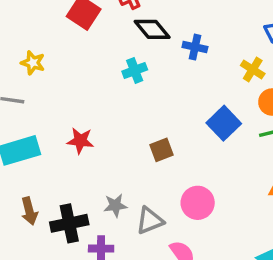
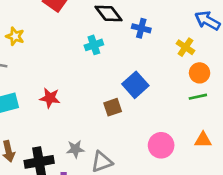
blue square: (224, 123) -> (135, 85), moved
pink circle: (198, 203) -> (161, 145), moved

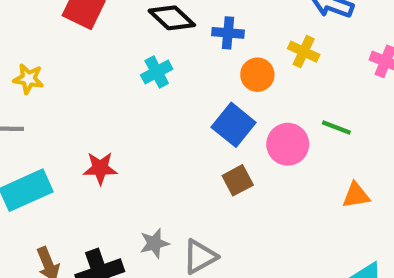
orange circle: (200, 73) -> (257, 75), moved
green line: (198, 97) -> (336, 127), turned 42
brown square: (113, 107) -> (238, 180), moved
pink circle: (161, 145) -> (288, 144), moved

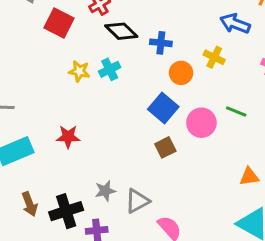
yellow star: (28, 79) -> (79, 71), moved
orange triangle: (356, 195) -> (249, 177), moved

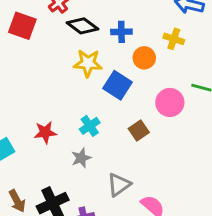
cyan cross: (110, 69) -> (90, 126), moved
yellow star: (79, 71) -> (88, 63), moved, size x1.4
blue square: (163, 108) -> (117, 85), moved
gray star: (105, 191) -> (81, 158), moved

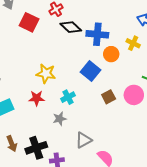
blue cross: (121, 32) -> (97, 34), size x1.5
yellow star: (88, 63) -> (46, 74), moved
pink circle: (170, 102) -> (134, 95), moved
brown square: (139, 130) -> (109, 97), moved

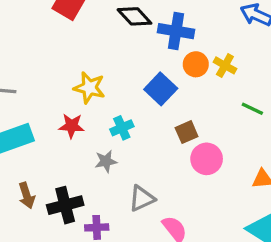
yellow cross: (133, 43) -> (225, 65), moved
pink circle: (134, 95) -> (207, 159), moved

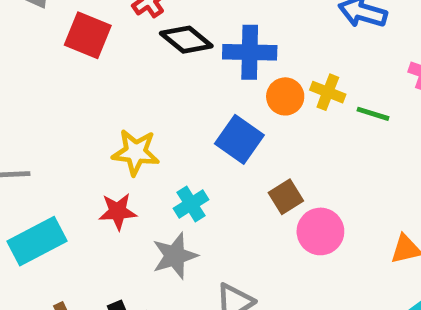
green line: (252, 109) -> (373, 114), moved
gray star: (106, 161) -> (175, 256), size x1.4

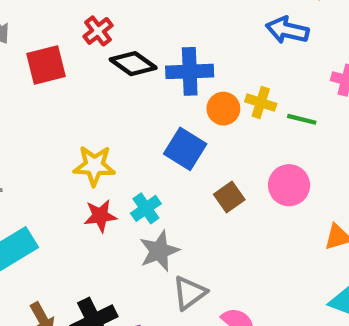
red square: (88, 35) -> (46, 65), turned -33
red star: (118, 211) -> (100, 216), moved
pink circle: (320, 231) -> (289, 185), moved
gray star: (175, 256) -> (159, 251), moved

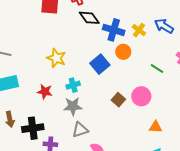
yellow cross: (261, 103) -> (139, 30), moved
brown square: (229, 197) -> (118, 100), moved, turned -32
red star: (100, 216) -> (45, 92), moved

